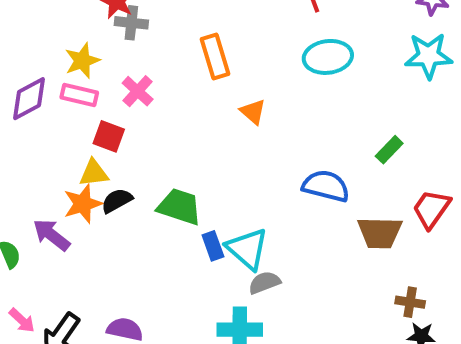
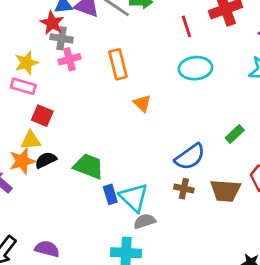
pink cross: (138, 91) -> (69, 59), moved, turned 30
blue semicircle: (326, 186) -> (190, 157), turned 128
brown cross: (410, 302) -> (184, 189), moved

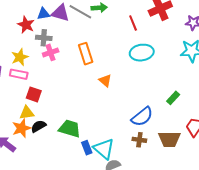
red star: (52, 23) -> (26, 25), moved

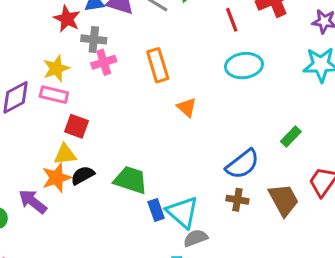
brown trapezoid: (169, 139) -> (284, 200), turned -120

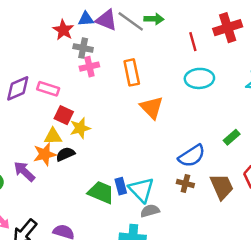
yellow star: (56, 68) -> (80, 128), moved
orange triangle: (187, 107) -> (152, 108), size x1.5
green trapezoid: (131, 180) -> (101, 192), moved

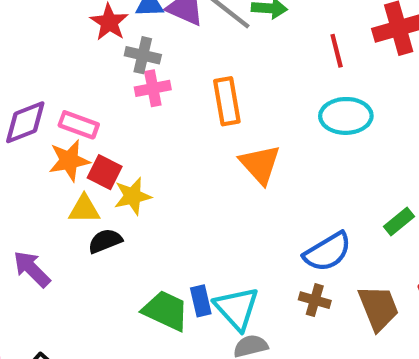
orange star: (45, 154) -> (69, 160), moved

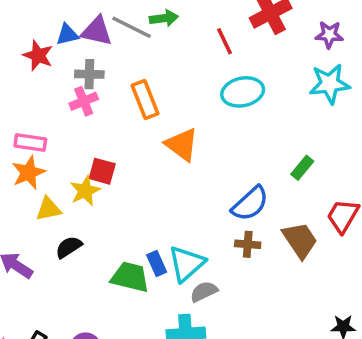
gray cross: (143, 55) -> (89, 74), moved
red square: (105, 172) -> (102, 171), moved
black semicircle: (105, 241) -> (69, 247), moved
cyan triangle: (237, 308) -> (187, 264), turned 42

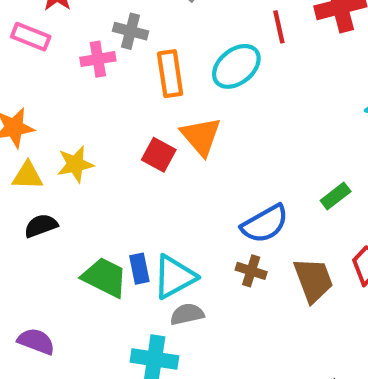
gray cross: (89, 74) -> (131, 31), moved
cyan ellipse: (243, 92) -> (236, 66), moved, turned -39
pink rectangle: (30, 142) -> (31, 37), moved
red square: (102, 171) -> (159, 155), moved

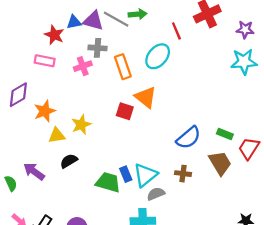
green rectangle: (336, 196) -> (225, 134), moved, turned 70
brown cross: (251, 271) -> (183, 174), moved

